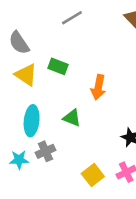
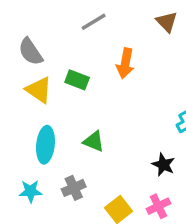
orange arrow: (98, 87) -> (125, 63), moved
gray cross: (45, 151) -> (74, 188), moved

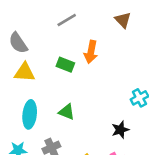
green rectangle: (77, 80) -> (65, 65), moved
yellow triangle: (39, 90) -> (25, 72), turned -30
black star: (163, 165) -> (120, 130), turned 30

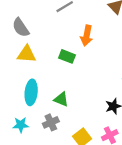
green rectangle: (65, 65) -> (67, 56), moved
green triangle: (67, 112) -> (61, 99), moved

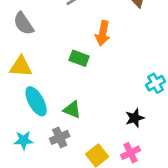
yellow triangle: (26, 54) -> (21, 67), moved
cyan ellipse: (31, 92) -> (36, 101), turned -35

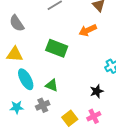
orange arrow: (103, 33) -> (88, 30), moved, turned 54
green rectangle: (79, 58) -> (57, 48), size x1.5

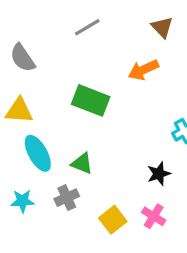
pink cross: (94, 116) -> (154, 216), turned -32

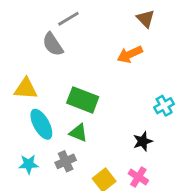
gray line: (87, 27) -> (68, 19), moved
gray semicircle: (22, 58) -> (53, 44), moved
green rectangle: (91, 100) -> (83, 100), moved

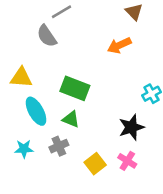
black star: (143, 141) -> (131, 127), size x1.4

